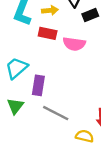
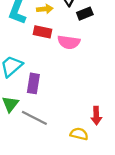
gray line: (56, 113) -> (34, 118), moved

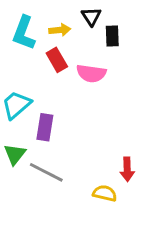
black rectangle: (85, 14) -> (112, 36), turned -70
red rectangle: (42, 32) -> (57, 60), turned 48

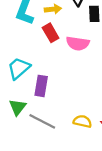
yellow semicircle: (105, 193) -> (82, 121), moved

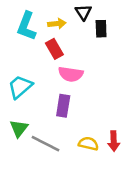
pink semicircle: (78, 43) -> (71, 74), moved
purple rectangle: (41, 86) -> (63, 106), moved

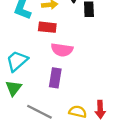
red rectangle: (54, 49) -> (47, 27), turned -54
green triangle: (19, 128) -> (14, 88), moved

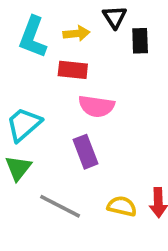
purple rectangle: (55, 78) -> (86, 152), turned -30

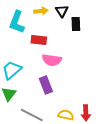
yellow arrow: (76, 33) -> (41, 11), moved

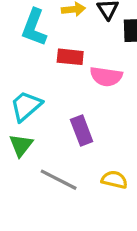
pink semicircle: (52, 60) -> (106, 76), moved

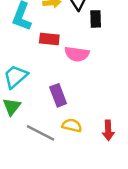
yellow semicircle: (114, 180) -> (72, 125), moved

